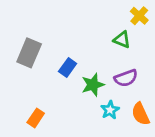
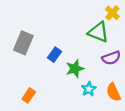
green triangle: (122, 40) -> (98, 32), size x1.5
purple semicircle: (126, 78) -> (111, 58), moved

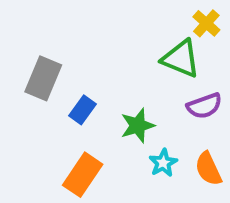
blue rectangle: (54, 55) -> (83, 110), moved
orange rectangle: (29, 95) -> (83, 175), moved, size x1.5

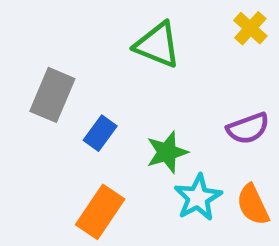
green triangle: (181, 59) -> (157, 45), moved
cyan star: (163, 163) -> (198, 198), size x1.4

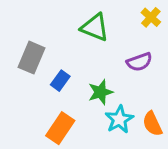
purple semicircle: (248, 128) -> (139, 62), moved

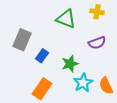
yellow cross: (151, 17) -> (97, 12), moved, turned -32

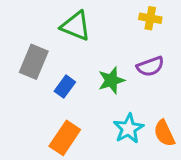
green triangle: (66, 19) -> (76, 26), moved
green star: (70, 64) -> (111, 80), moved

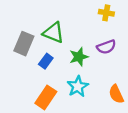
green triangle: (76, 26) -> (54, 33), moved
cyan star: (129, 129) -> (78, 86), moved

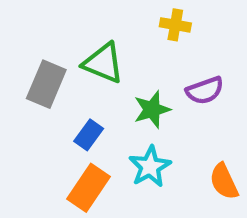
yellow cross: (106, 13) -> (175, 25), moved
blue rectangle: (46, 61) -> (89, 135), moved

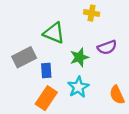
gray rectangle: (46, 84) -> (24, 57), moved, turned 40
blue rectangle: (89, 135) -> (46, 71), turned -40

